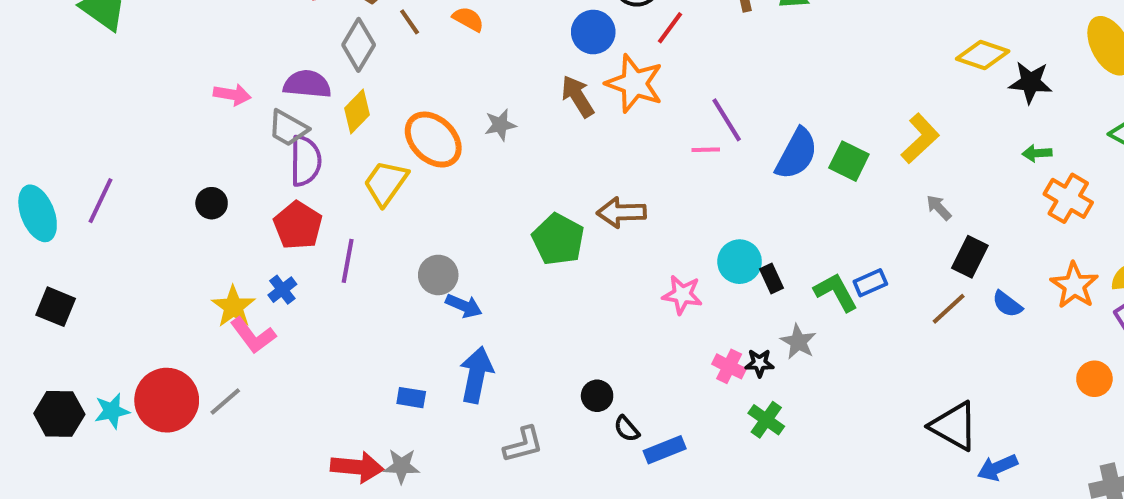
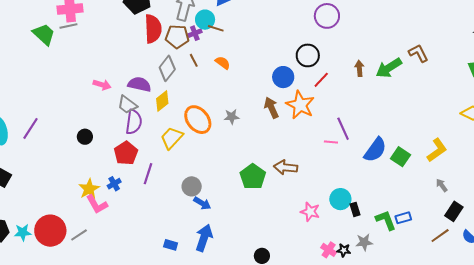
gray star: (798, 342) -> (364, 242), turned 30

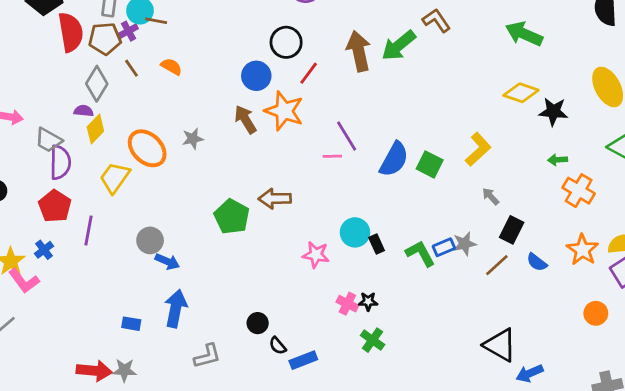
brown arrow: (359, 68) -> (359, 51), size x1.8
purple semicircle: (139, 84) -> (84, 111), moved, size x0.6
gray star: (364, 242) -> (465, 244), moved

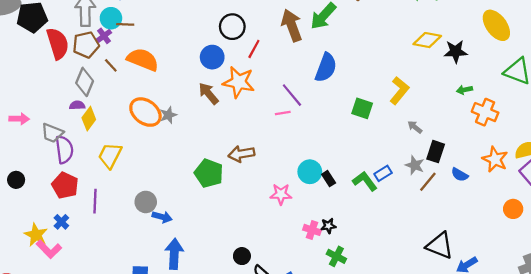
orange semicircle: (171, 67) -> (143, 59), size x1.8
orange ellipse: (147, 148) -> (145, 112), moved
blue semicircle: (394, 159) -> (326, 68), moved
gray star: (465, 244) -> (415, 165), moved, turned -30

